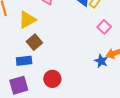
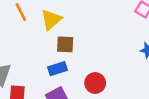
brown square: (34, 42) -> (65, 44), turned -35

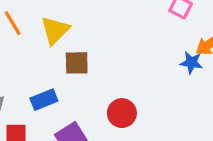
blue rectangle: (57, 69) -> (44, 100), moved

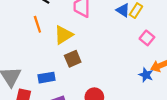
brown square: (77, 63) -> (73, 59), turned -35

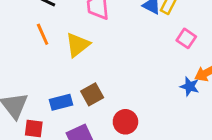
brown square: (73, 59) -> (92, 94), moved

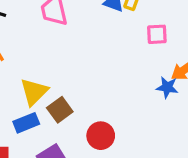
pink square: (186, 38) -> (157, 34), turned -30
yellow triangle: (78, 45) -> (34, 92), moved

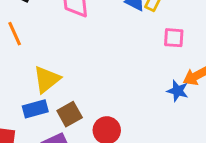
brown square: (60, 110) -> (70, 114), moved

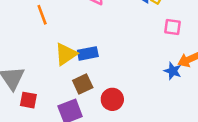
blue rectangle: (35, 109) -> (88, 53), moved

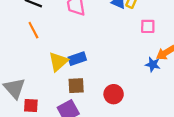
brown square: (83, 84) -> (76, 86), turned 30
red circle: (112, 99) -> (114, 94), moved

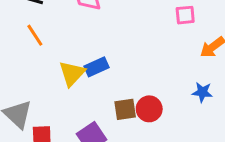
blue star: (153, 64) -> (202, 92), moved
brown square: (76, 86) -> (125, 109), moved

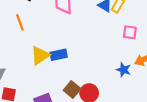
blue star: (202, 92) -> (124, 70), moved
brown square: (125, 109) -> (72, 89), turned 35

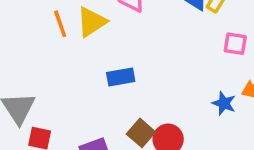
yellow triangle: (40, 55) -> (92, 22), moved

